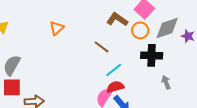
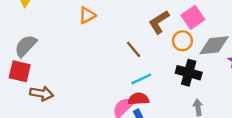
brown L-shape: (117, 19) -> (159, 22), turned -80

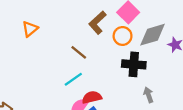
cyan line: (141, 79) -> (73, 79), moved

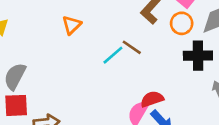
cyan line: (73, 79) -> (113, 55), moved

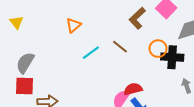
orange circle: (182, 23) -> (158, 49), moved
cyan line: (113, 55) -> (91, 53), moved

